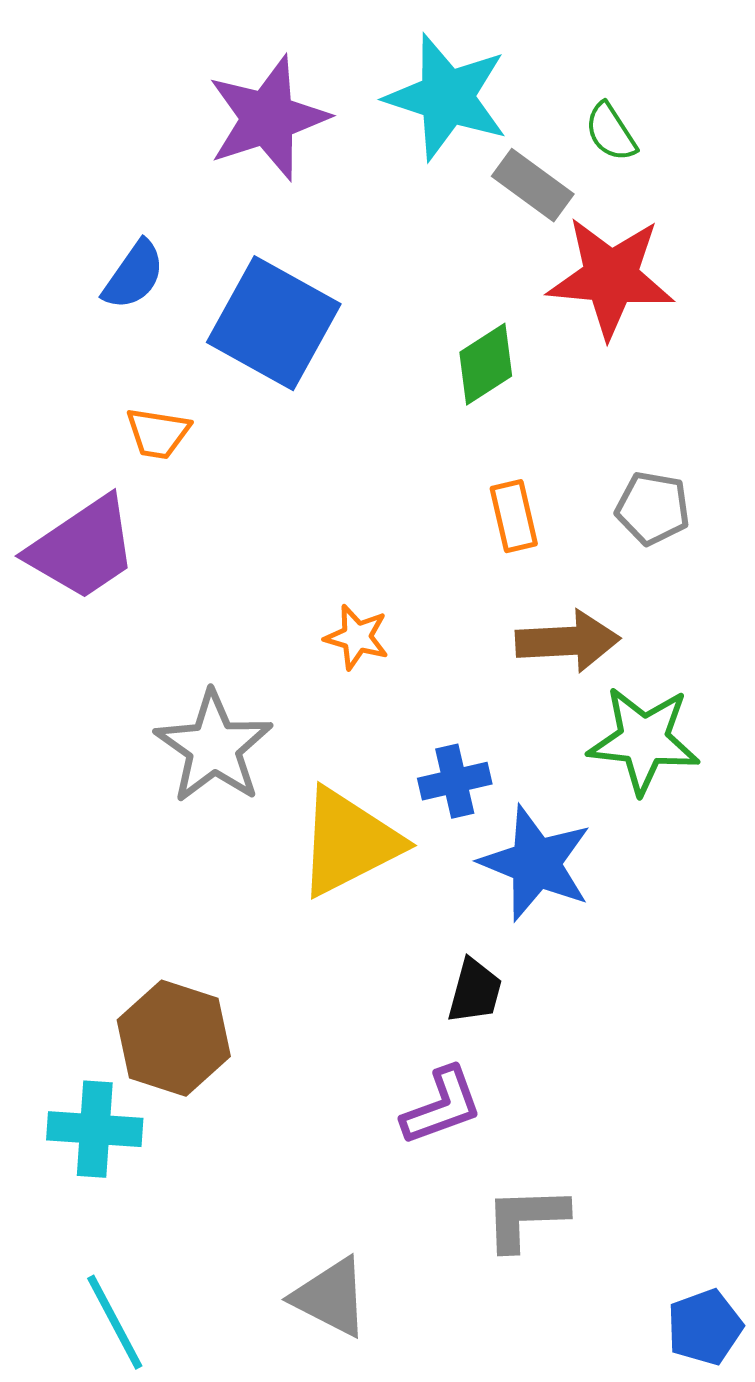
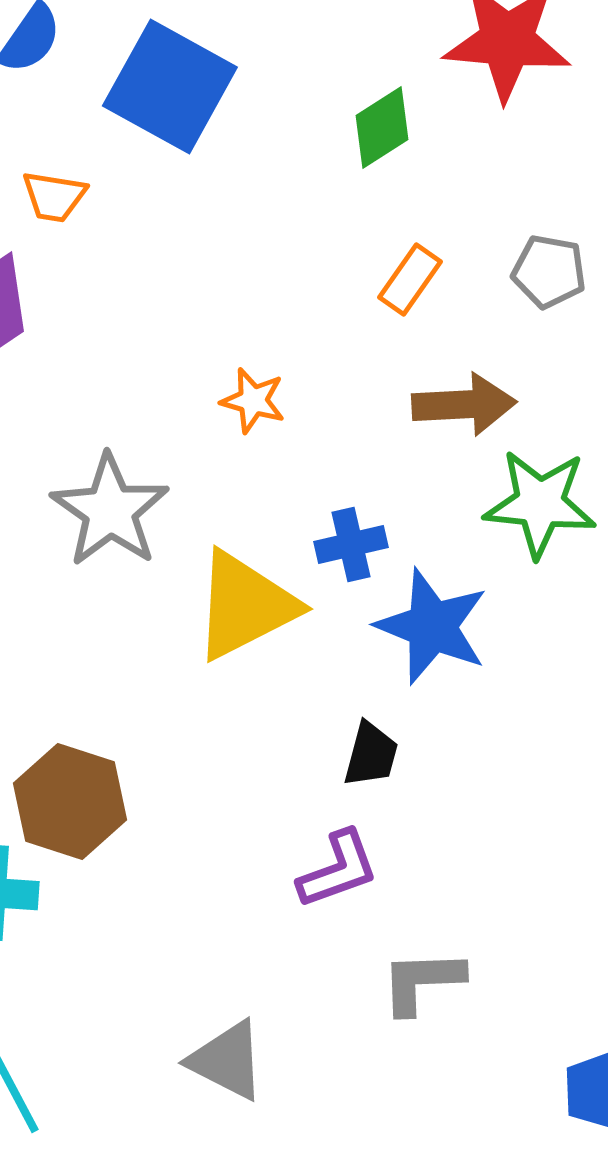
orange rectangle: (514, 516) -> (410, 280), turned 48

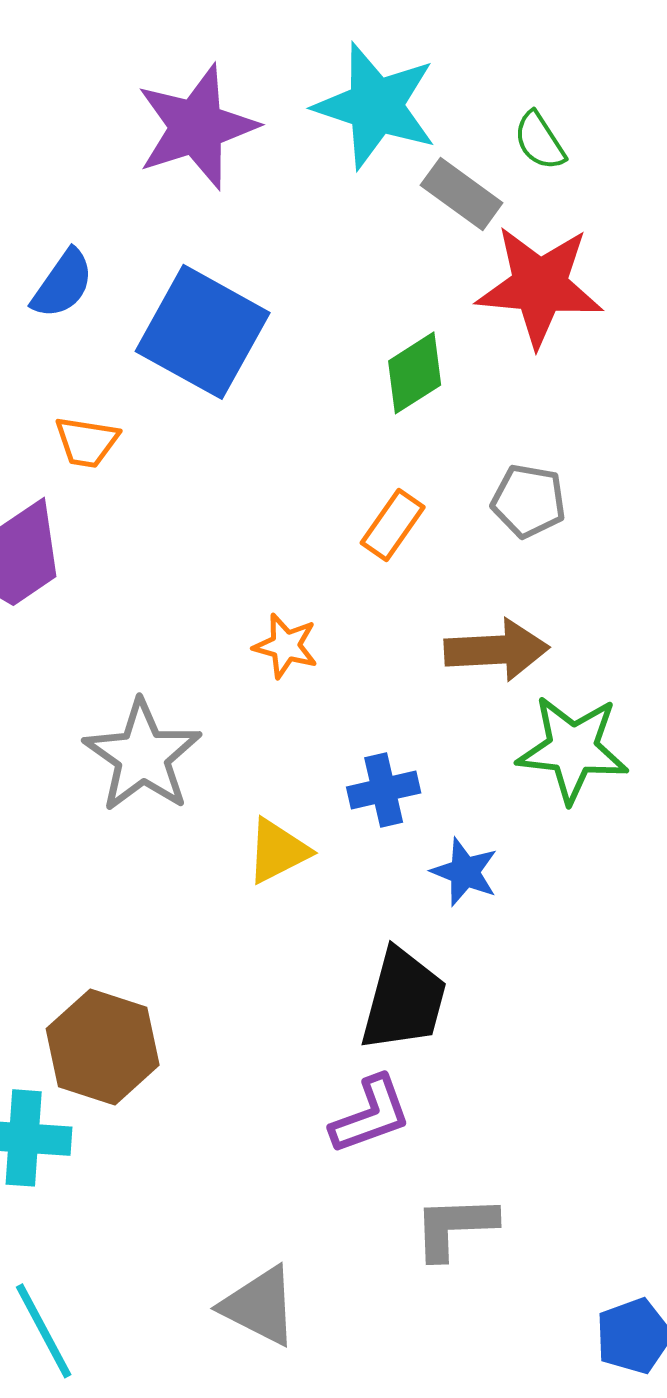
gray pentagon: (549, 272) -> (529, 501), moved
orange rectangle: (410, 280) -> (393, 525), moved
yellow triangle: (245, 606) -> (278, 851), size x0.6
blue star: (432, 626) -> (465, 872), size x0.6
black trapezoid: (371, 754) -> (404, 1000), size x1.6

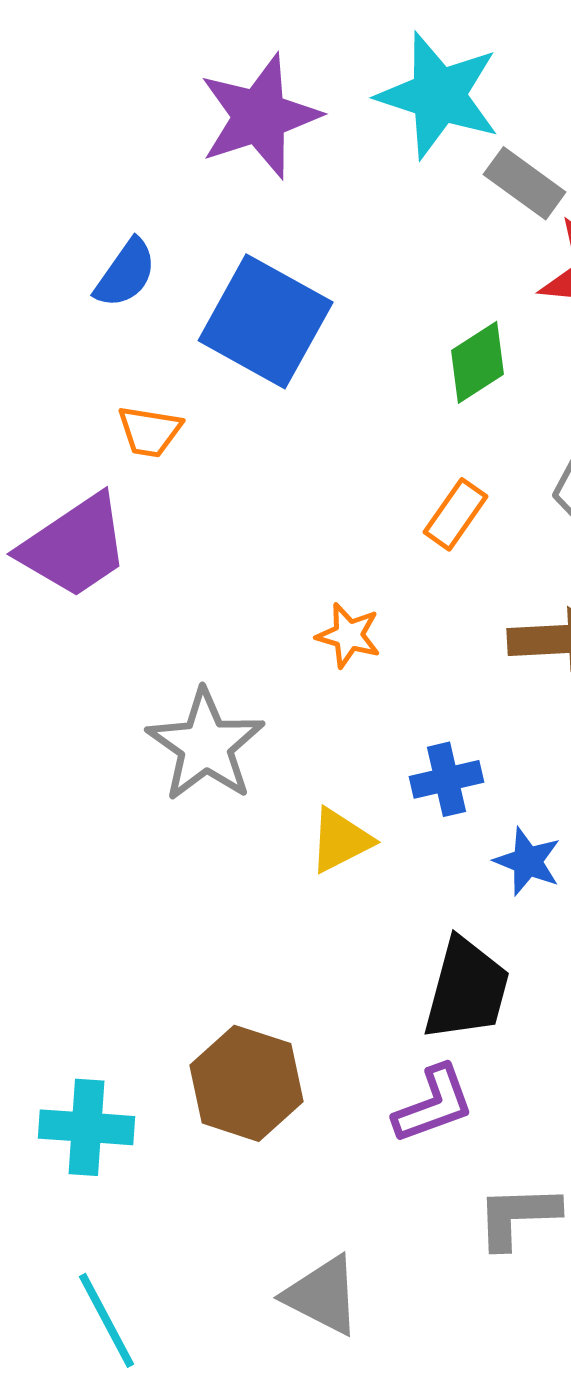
brown hexagon: (103, 1047) -> (247, 1083), moved

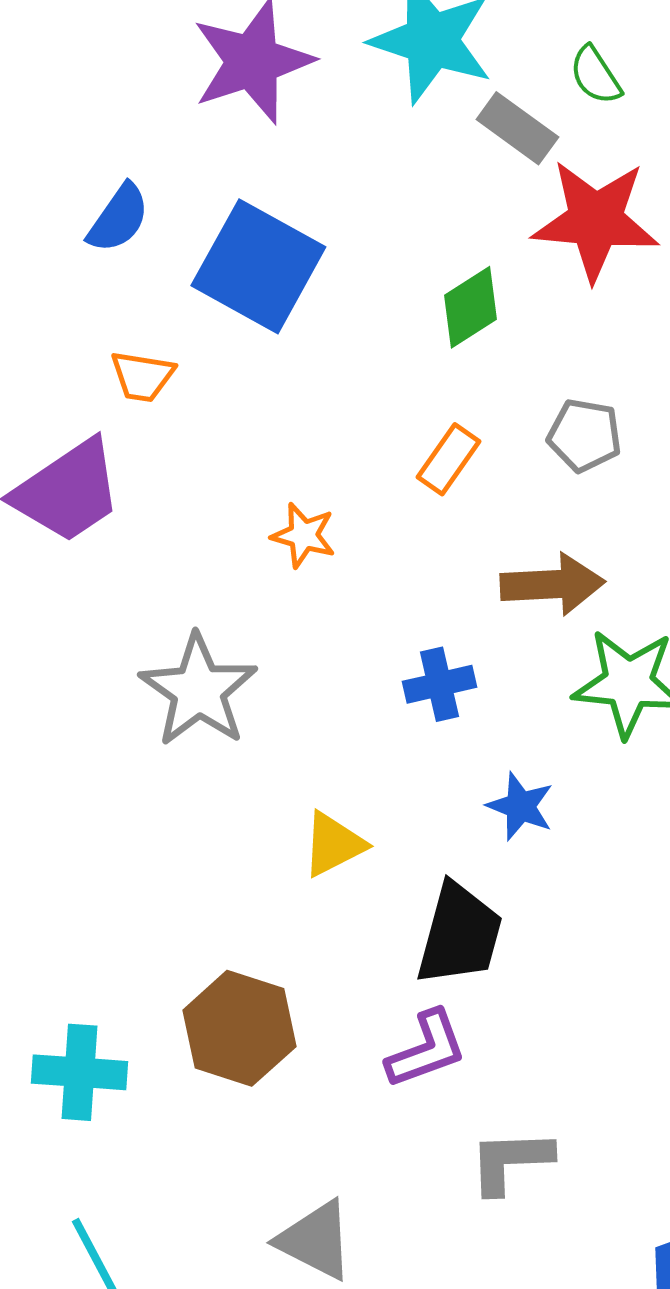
orange star: (349, 635) -> (303, 535), moved
blue cross: (447, 779) -> (439, 684), moved
yellow triangle: (341, 840) -> (333, 844), moved

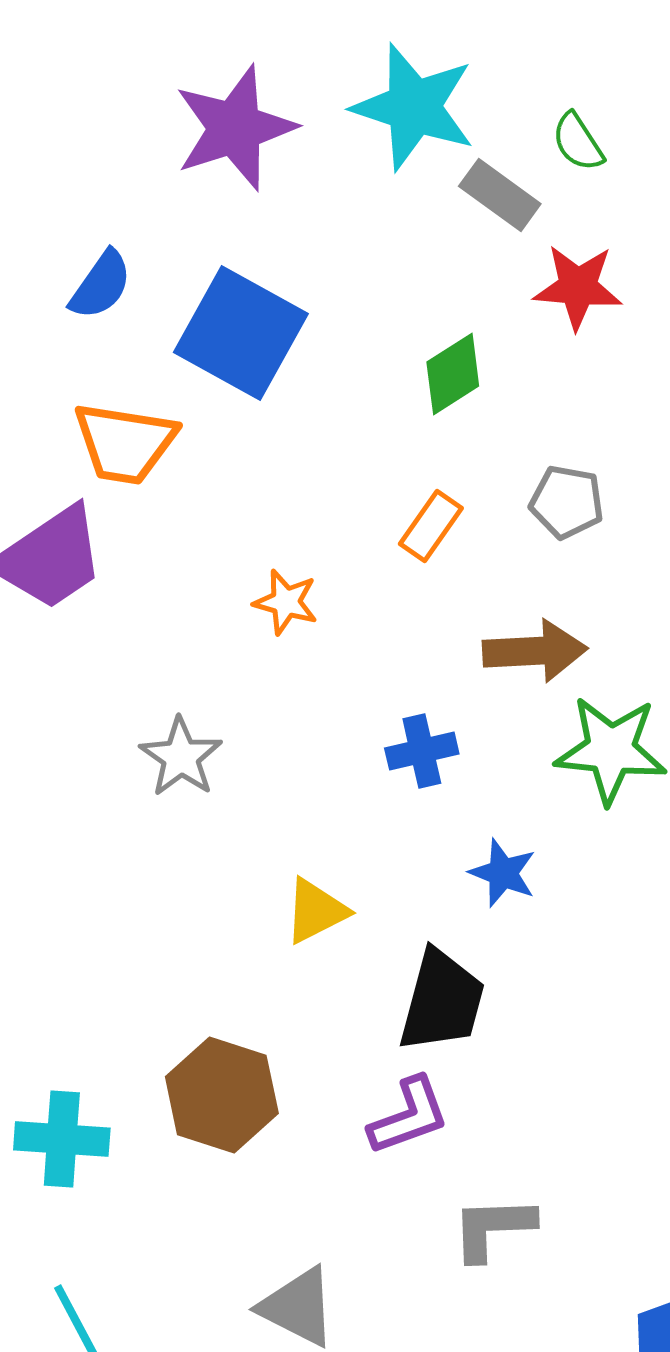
red star: (595, 220) -> (578, 287), size x0.7
orange trapezoid: (142, 376) -> (125, 443), size x1.6
gray star: (198, 690) -> (181, 757), size x0.7

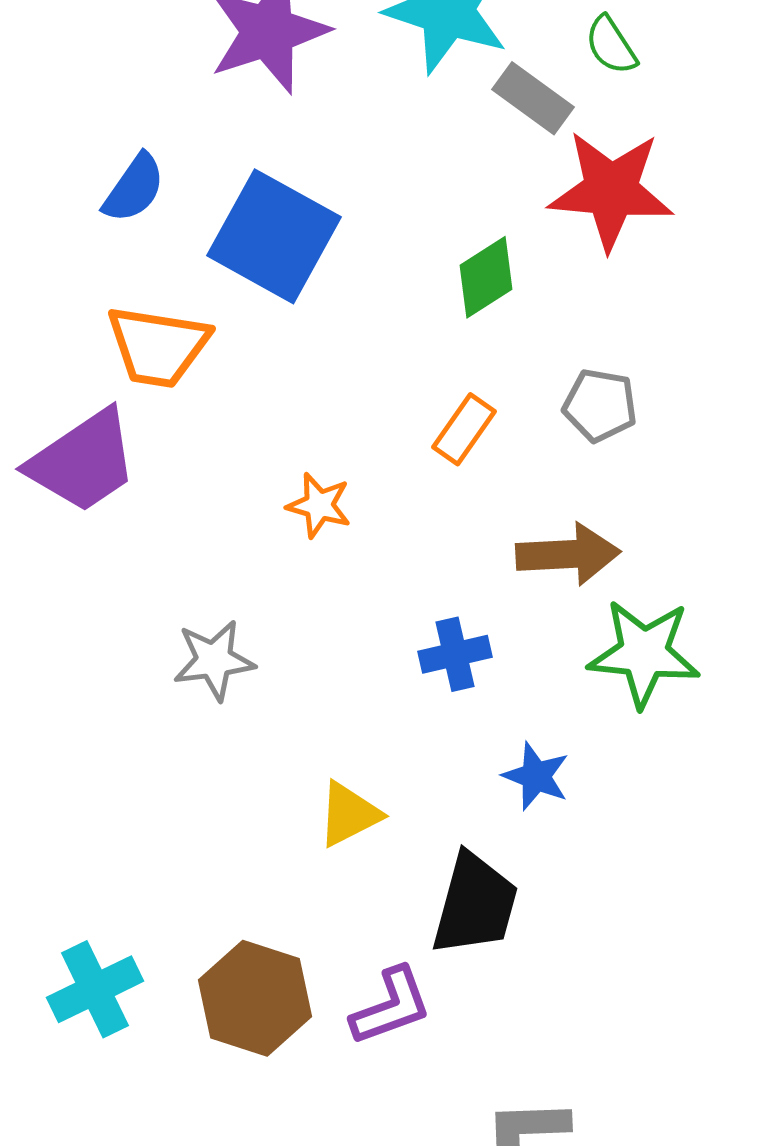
red star: (578, 287) -> (611, 190), size x1.4
gray star: (181, 757) -> (214, 660), turned 30
purple L-shape: (409, 1116) -> (391, 1006), moved
cyan cross: (62, 1139) -> (95, 989), moved, turned -30

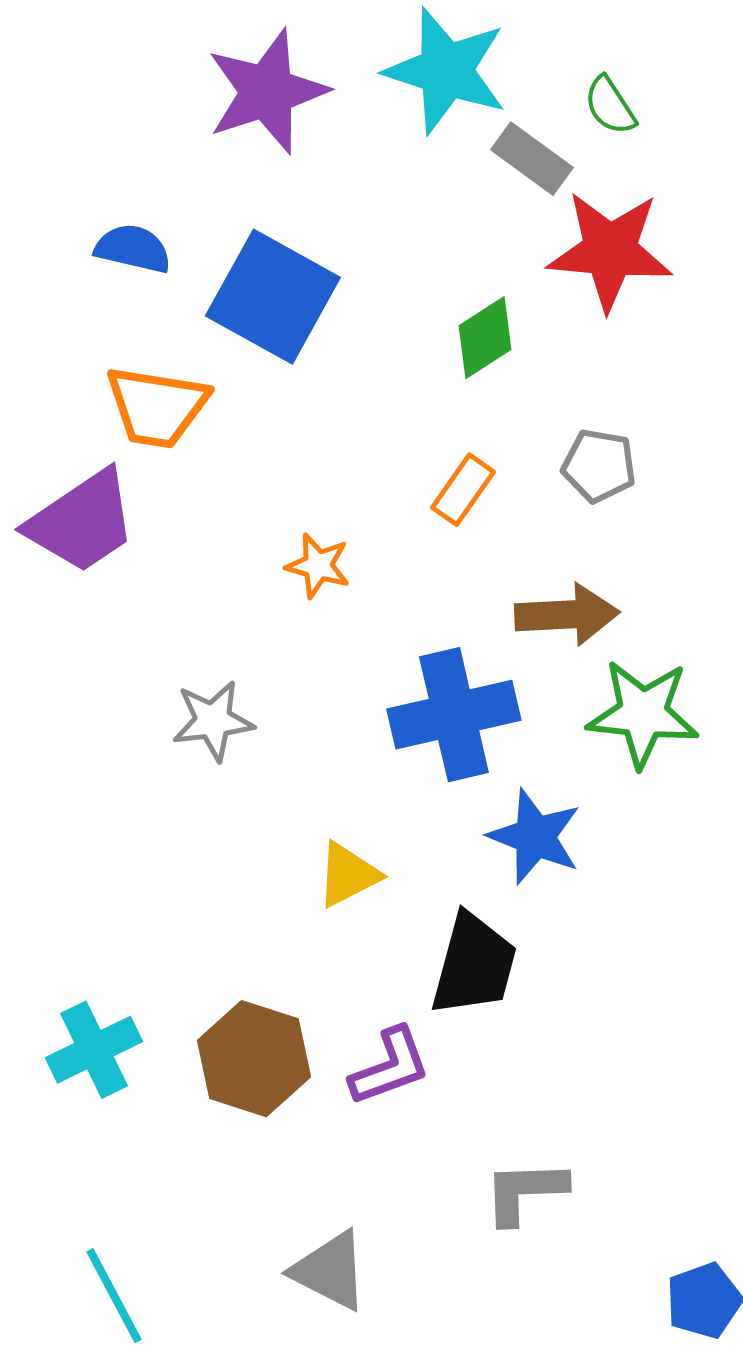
blue semicircle: (134, 188) -> (133, 249), turned -112
blue cross: (455, 654) -> (454, 715), size x1.8
blue star: (536, 776) -> (535, 837), size x1.4

